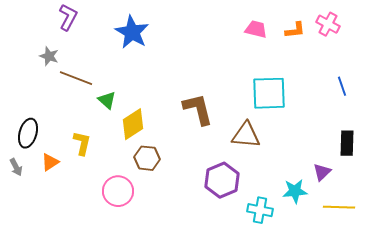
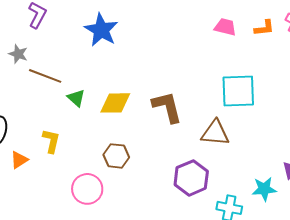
yellow diamond: (133, 124) -> (115, 103), moved, turned 32

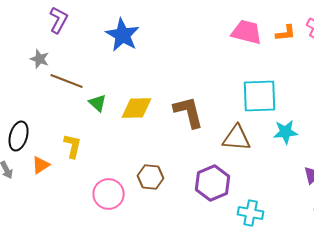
pink trapezoid: (225, 27) -> (247, 32), size x1.4
brown hexagon: (116, 156) -> (151, 177), moved
cyan star: (264, 189) -> (286, 132), moved

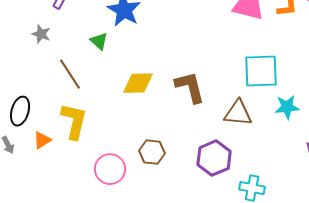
brown line: (67, 81) -> (70, 74), moved, turned 36
green triangle: (98, 103) -> (99, 41), moved
yellow L-shape: (73, 146) -> (74, 121), size x1.5

